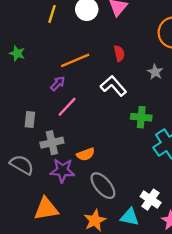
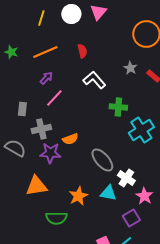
red semicircle: (119, 53) -> (82, 51), moved
orange line: (75, 60) -> (45, 52), moved
gray ellipse: (103, 186) -> (102, 160), moved

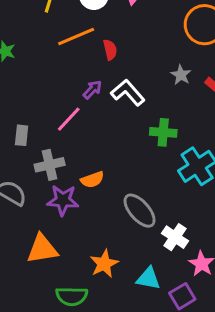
orange line: (45, 52) -> (76, 36), moved
purple arrow: (46, 78) -> (92, 90), moved
cyan triangle: (108, 193) -> (148, 278), moved

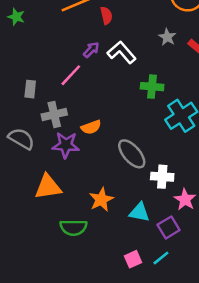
white cross: (175, 237) -> (162, 177), turned -30

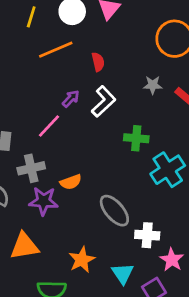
red semicircle: (106, 16) -> (98, 62), moved
gray star: (167, 37) -> (153, 85), turned -30
white L-shape: (122, 52) -> (104, 101), turned 88
cyan triangle: (139, 212) -> (123, 273), turned 45

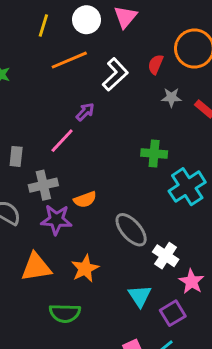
red semicircle: (98, 62) -> (156, 64), moved, turned -144
white L-shape: (104, 101) -> (115, 74), moved
white cross: (147, 235) -> (166, 256), turned 30
orange star: (82, 260) -> (85, 269), moved

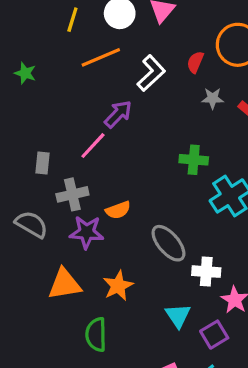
purple arrow: (85, 112) -> (118, 114), size x1.4
white cross: (166, 256) -> (206, 272), turned -30
green semicircle: (65, 313) -> (96, 335), turned 88

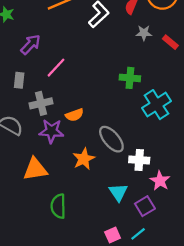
purple arrow: (118, 114) -> (31, 44), moved
orange star: (118, 286) -> (84, 159), moved

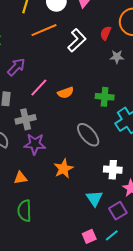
orange semicircle: (74, 115) -> (66, 93), moved
gray ellipse: (111, 139) -> (88, 135), moved
orange triangle: (35, 169) -> (20, 178), size x0.6
green semicircle: (58, 206) -> (25, 211), moved

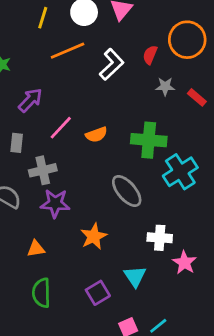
green cross: (105, 97) -> (149, 140), size x1.4
purple square: (118, 211) -> (98, 293), moved

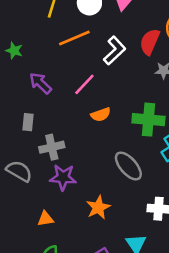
red semicircle: (150, 55) -> (150, 42), size x1.5
purple arrow: (30, 100) -> (40, 83), turned -90
pink line: (61, 128) -> (84, 84), moved

